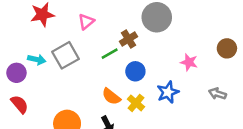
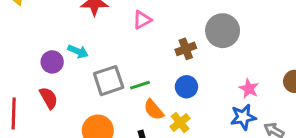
green line: (110, 54) -> (140, 85), moved
gray square: (65, 55) -> (109, 81), moved
blue star: (168, 92) -> (243, 117), moved

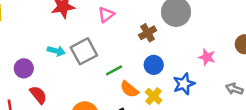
purple circle: (52, 62) -> (24, 68), moved
gray square: (109, 81) -> (84, 51), moved
blue star: (243, 117) -> (184, 84), moved

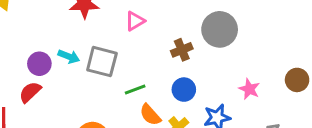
gray square: (84, 51) -> (102, 62), turned 35
purple circle: (24, 68) -> (39, 64), moved
red semicircle: (38, 95) -> (30, 92), moved, turned -102

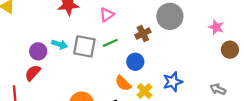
pink star: (249, 89) -> (216, 27), moved
green line: (135, 90) -> (110, 43), moved
blue circle: (184, 90) -> (135, 62), moved

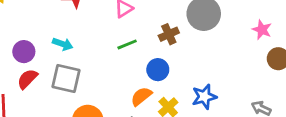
gray square: (84, 46) -> (66, 79), moved
purple circle: (38, 51) -> (24, 52), moved
orange semicircle: (123, 83) -> (141, 96), turned 96

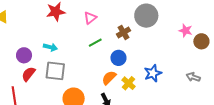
pink star: (262, 30) -> (186, 31), moved

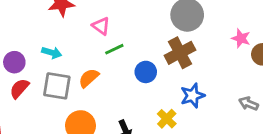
pink triangle: (90, 18) -> (101, 26), moved, turned -48
brown cross: (124, 32) -> (180, 53), moved, size x1.5
orange semicircle: (109, 78) -> (89, 78), moved
yellow cross: (129, 83) -> (167, 119), moved

